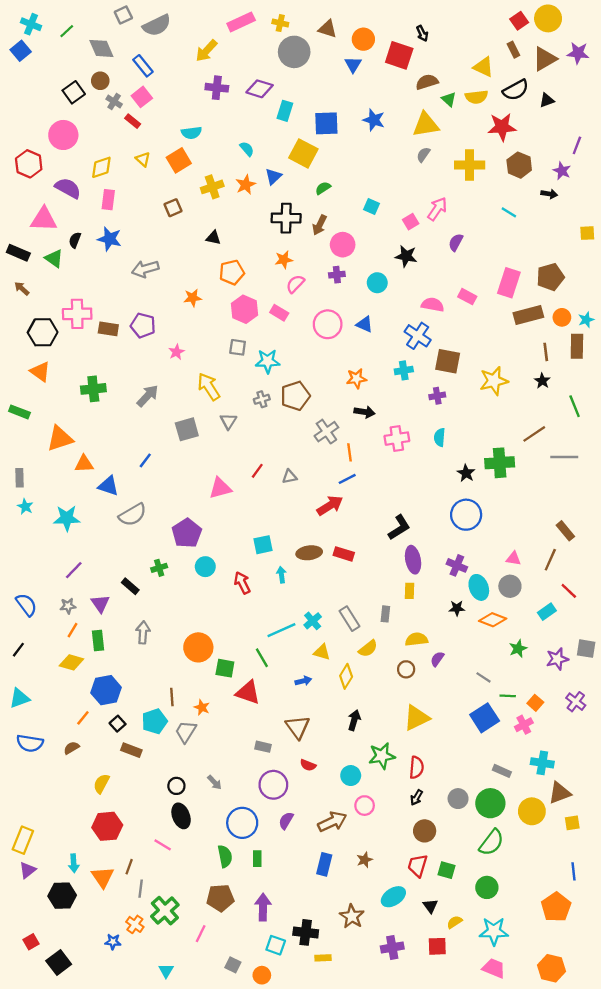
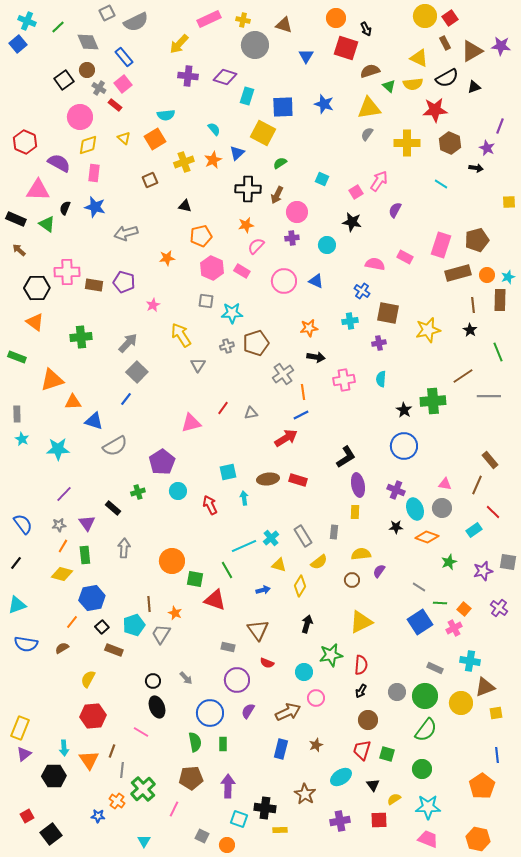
yellow circle: (548, 18) -> (425, 16), moved
orange circle: (363, 39) -> (336, 18), moved
pink circle: (63, 135) -> (80, 117), moved
blue cross: (418, 336) -> (362, 291), size x0.7
gray square: (187, 429) -> (137, 372), moved, turned -30

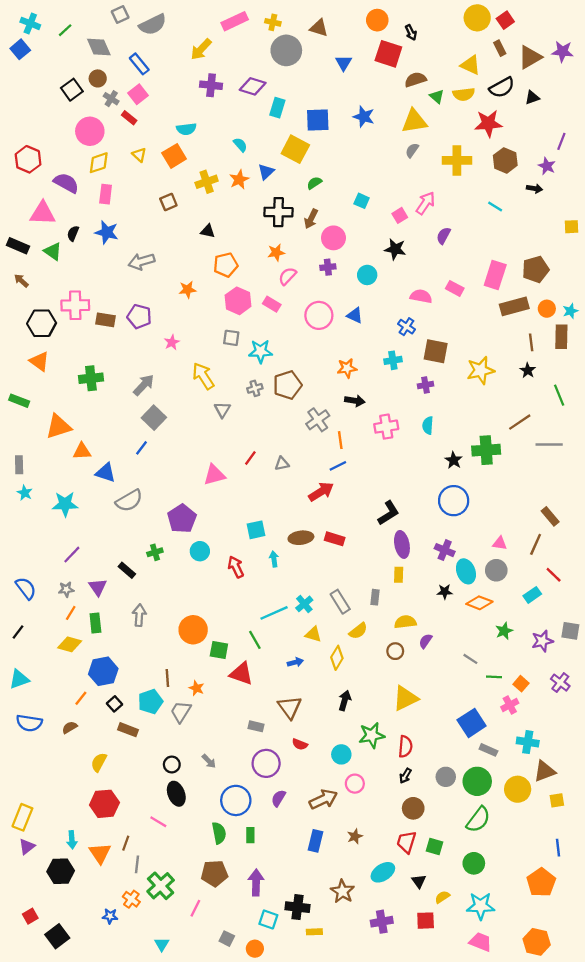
blue square: (420, 622) -> (472, 723), moved

